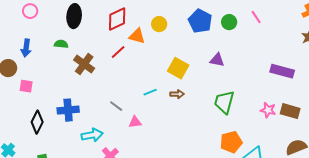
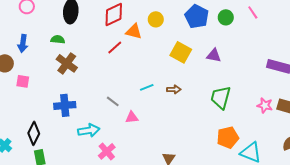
brown cross: (84, 64) -> (67, 63), moved
yellow square: (178, 68) -> (181, 52), moved
black diamond: (37, 122) -> (34, 133), moved

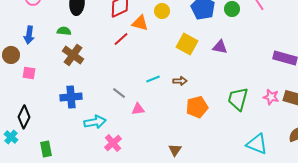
green trapezoid: (221, 97) -> (238, 99), moved
black diamond: (34, 133) -> (24, 117), moved
orange pentagon: (228, 137) -> (197, 107), moved

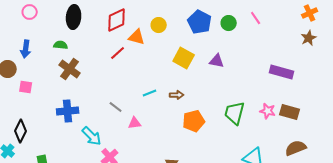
cyan arrow: (95, 122) -> (92, 136), turned 55

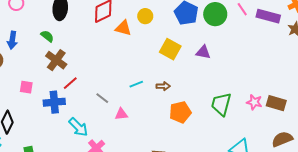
green circle: (229, 23) -> (215, 14), size x1.5
green semicircle: (61, 45) -> (47, 36), turned 32
red line: (118, 53) -> (70, 83), moved
purple rectangle: (282, 72) -> (268, 16), moved
pink square: (26, 87) -> (26, 87), moved

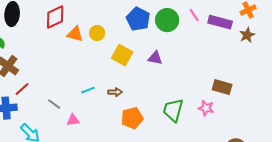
yellow circle: (145, 16) -> (97, 33), moved
brown rectangle: (276, 103) -> (222, 87), moved

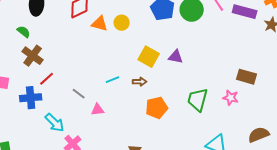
yellow square: (122, 55) -> (149, 57), moved
purple triangle: (155, 58) -> (176, 57), moved

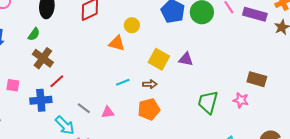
orange triangle: (100, 24) -> (117, 43), moved
green semicircle: (24, 32) -> (34, 34), turned 88
gray line: (79, 94) -> (84, 108), moved
orange pentagon: (157, 108) -> (149, 109), moved

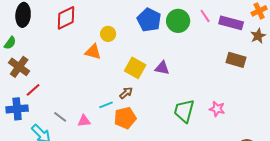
brown rectangle: (257, 79) -> (236, 60), moved
cyan line: (123, 82) -> (106, 105), moved
brown arrow: (150, 84) -> (126, 93), turned -40

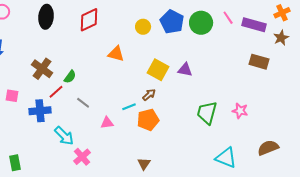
yellow circle: (108, 34) -> (143, 27), moved
green semicircle: (10, 43) -> (70, 77), moved
gray line: (60, 117) -> (83, 103), moved

